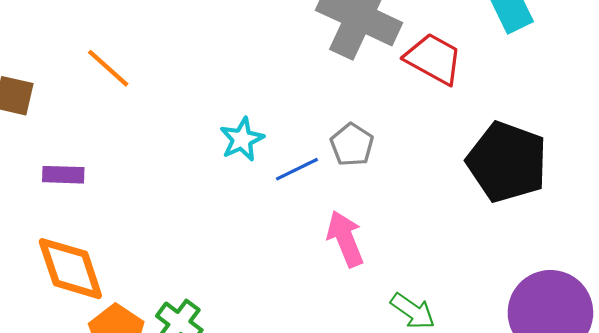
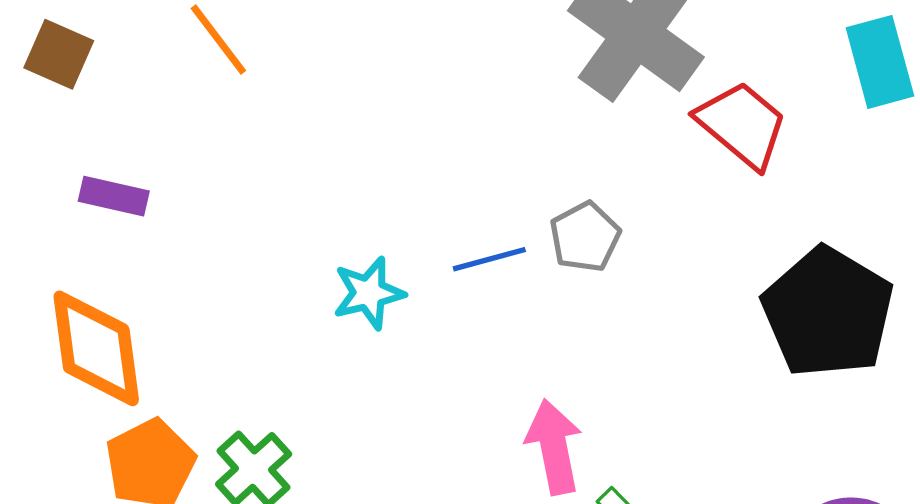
cyan star: (242, 139) -> (369, 293), moved
pink arrow: (345, 239) -> (554, 447), moved

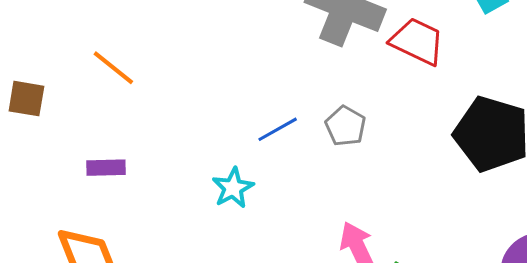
purple rectangle: (114, 196) -> (106, 168), moved
blue line: (489, 259) -> (278, 129), moved

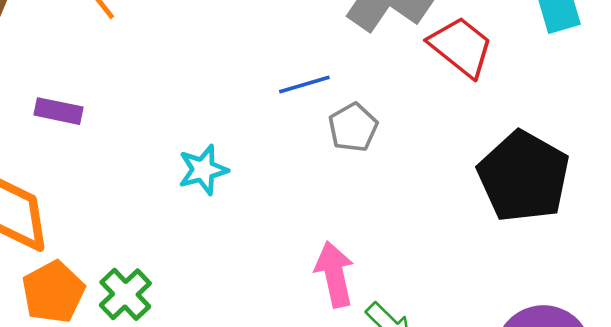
blue line: (278, 129) -> (304, 84), moved

